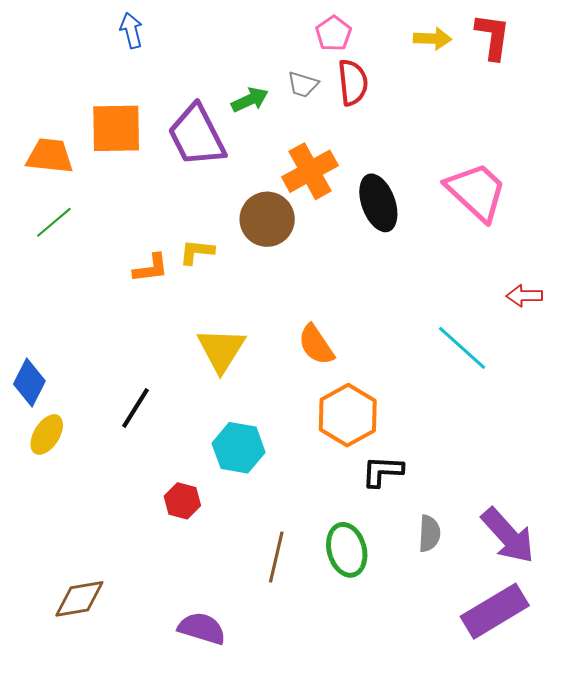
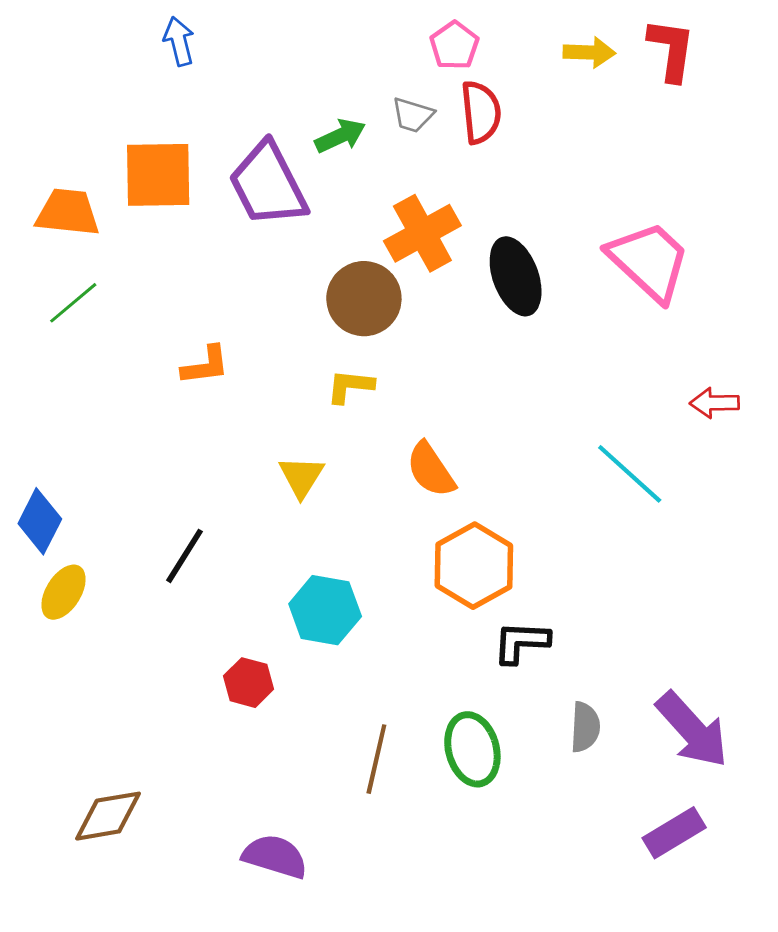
yellow L-shape: (197, 252) -> (350, 386), moved
yellow triangle: (221, 350) -> (301, 477), size x0.7
purple rectangle: (495, 611) -> (674, 833), size x0.7

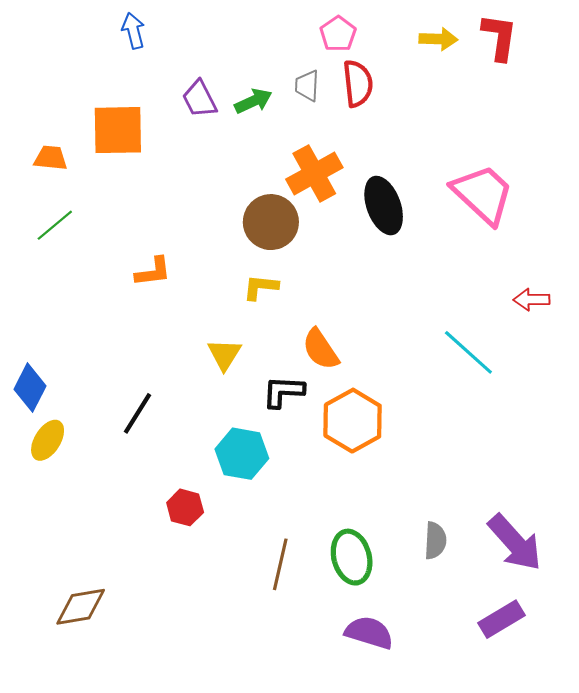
gray trapezoid: (413, 115) -> (307, 86), turned 76
purple trapezoid: (268, 185) -> (200, 99), moved, size x0.6
orange trapezoid: (68, 212) -> (51, 158), size x0.7
black L-shape: (521, 642) -> (283, 392), moved
purple semicircle: (275, 856) -> (369, 633), moved

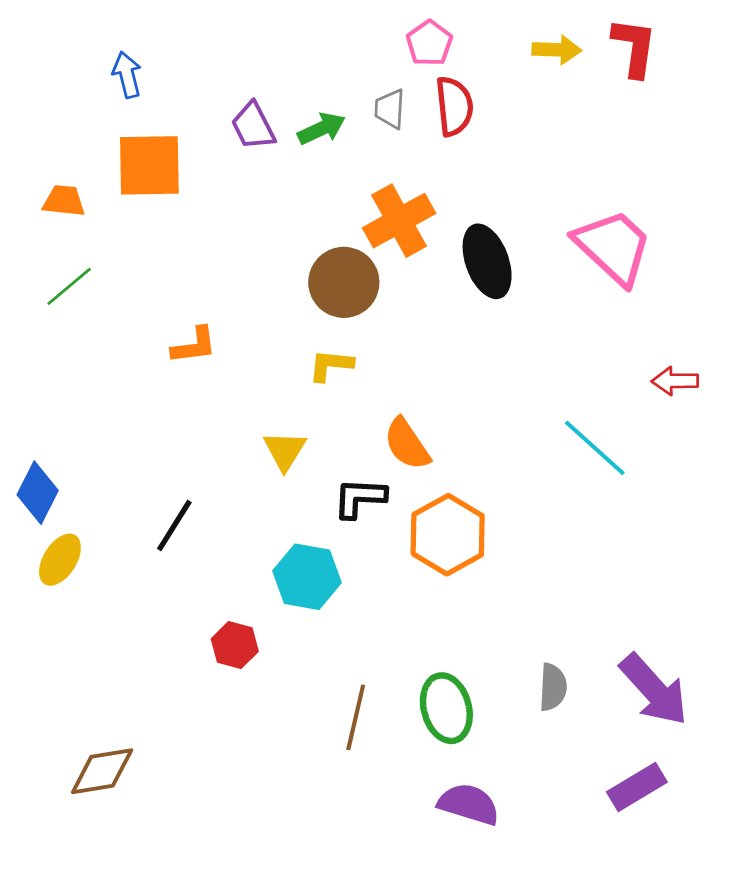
blue arrow: (133, 31) -> (127, 75), moved

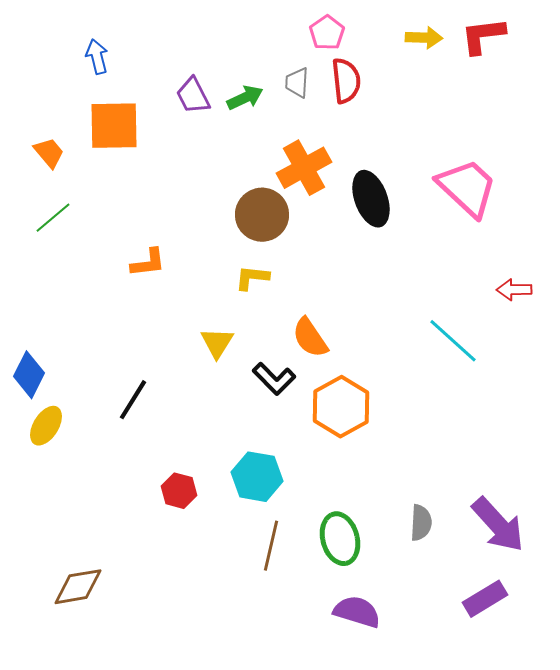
red L-shape: (634, 47) -> (483, 36), turned -105
orange trapezoid: (64, 201) -> (49, 153), turned 44
black L-shape: (360, 498) -> (274, 379), turned -138
cyan hexagon: (307, 577) -> (257, 477), moved

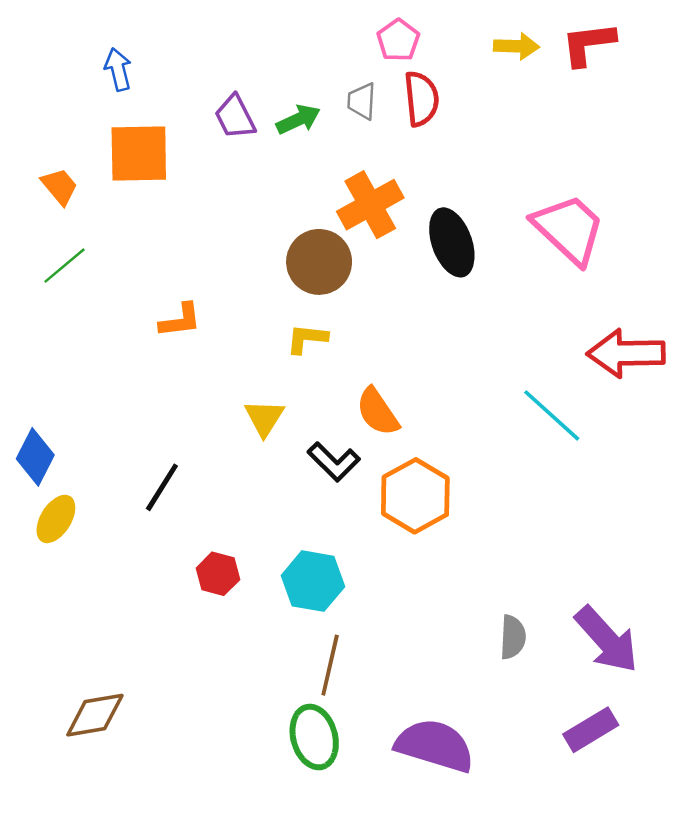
red arrow: (514, 290) -> (626, 353), size x1.8
red hexagon: (179, 491) -> (218, 574), moved
green ellipse: (340, 539) -> (314, 737), moved
purple semicircle: (357, 612) -> (435, 746), size x1.4

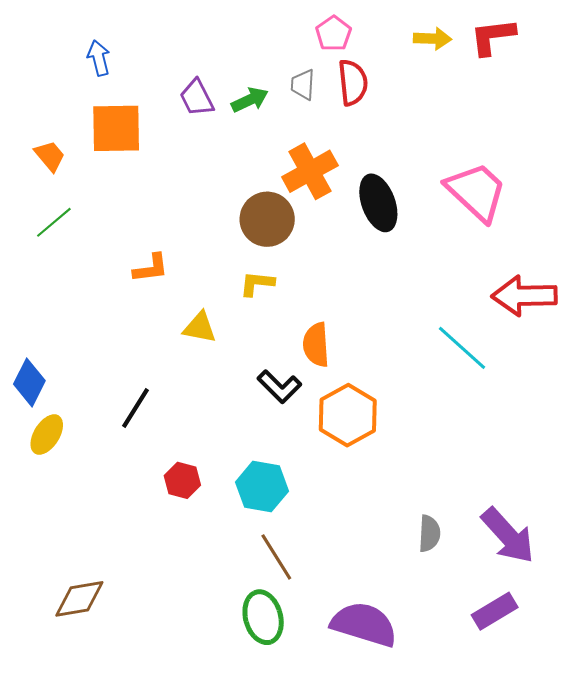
orange semicircle: (378, 412) -> (316, 345), turned 30
yellow triangle: (264, 418) -> (200, 327), moved, turned -51
brown line: (330, 665) -> (276, 557), turned -45

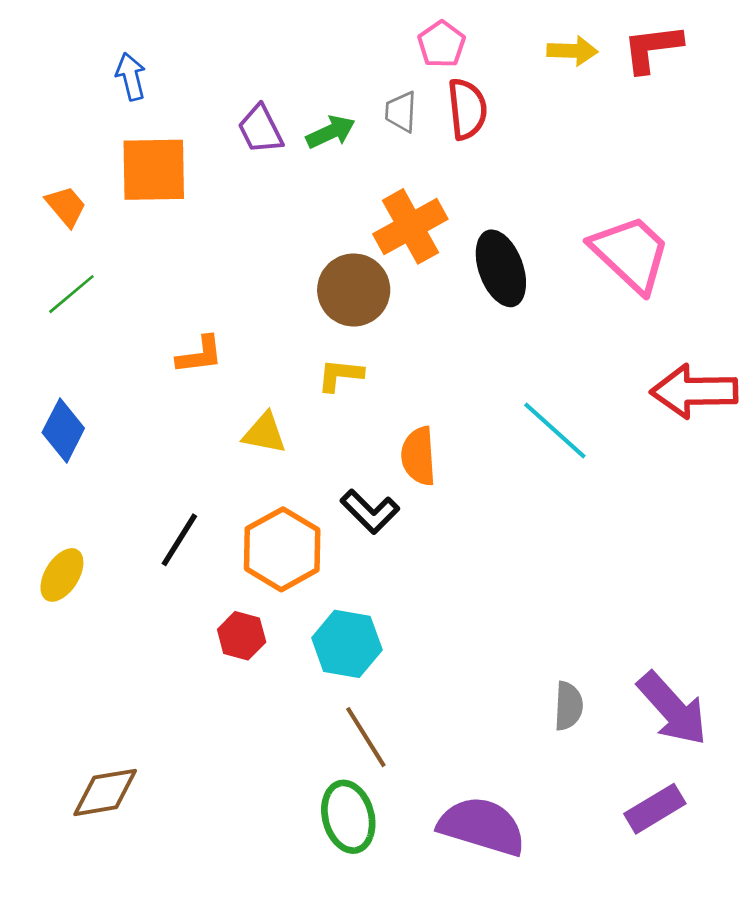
cyan line: (462, 348) -> (555, 430), moved
blue diamond: (29, 382) -> (63, 430), moved
orange hexagon: (348, 415) -> (282, 549), moved

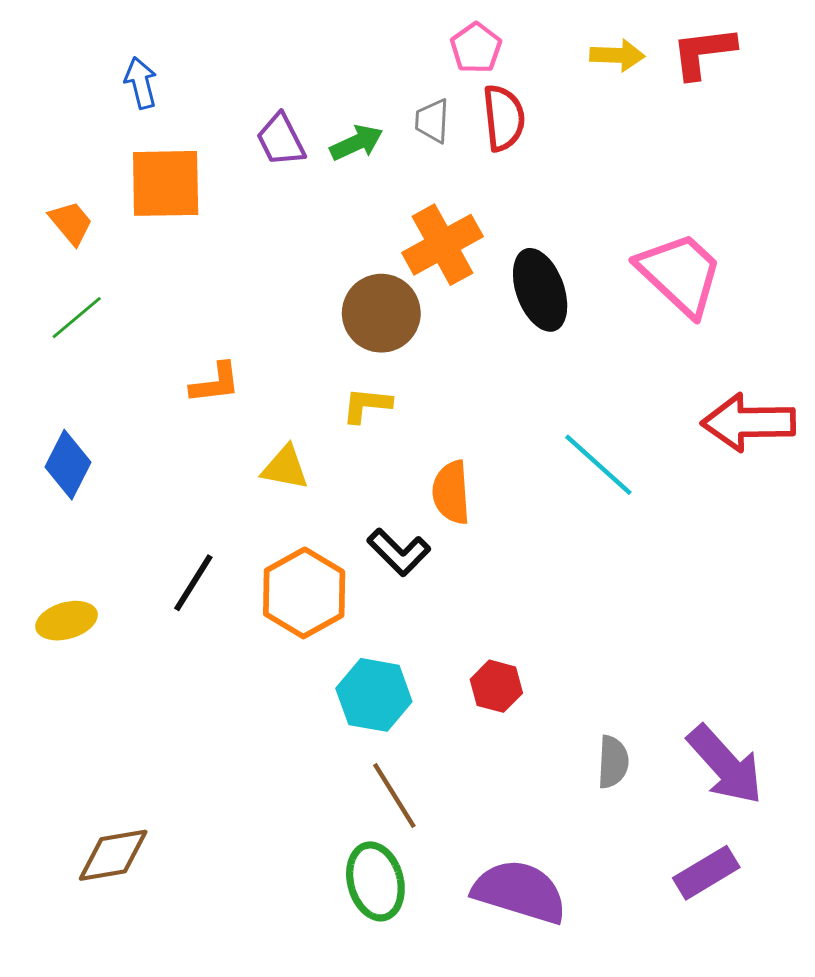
yellow ellipse: (62, 575) -> (67, 621), turned 42
red hexagon: (242, 636) -> (496, 686), moved

